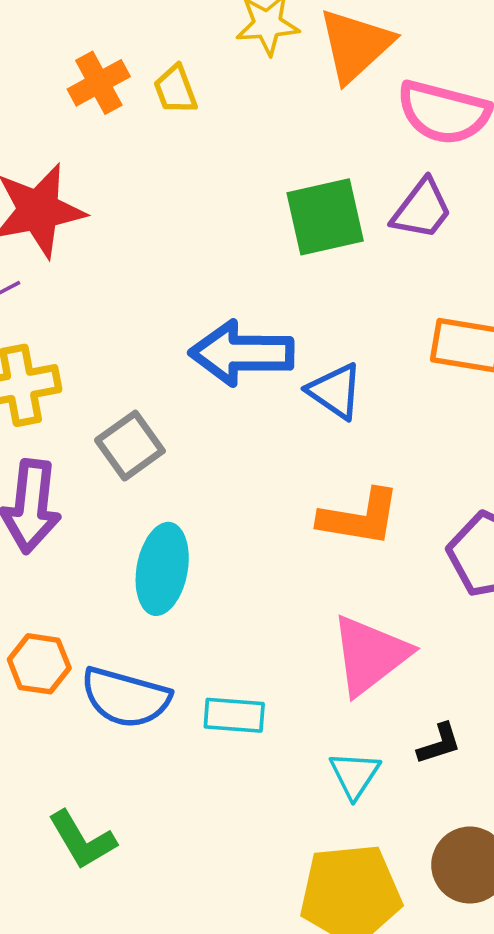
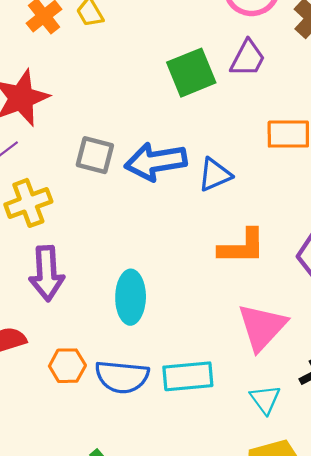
blue triangle: (335, 391) -> (215, 175), turned -48
gray square: (130, 446) -> (95, 155), moved, turned -30
cyan rectangle: (234, 715) -> (188, 376), size x1.4

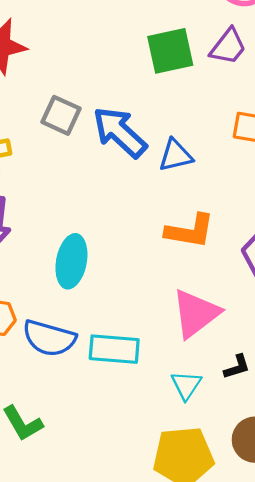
blue arrow: (156, 162) -> (120, 132), turned 42

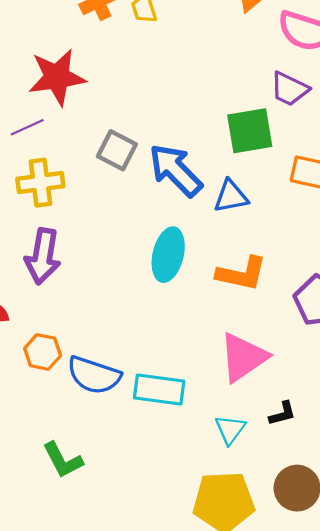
purple trapezoid: (228, 47) -> (289, 89), turned 75
green square: (170, 51) -> (250, 131), moved
cyan ellipse: (71, 261) -> (168, 255), moved

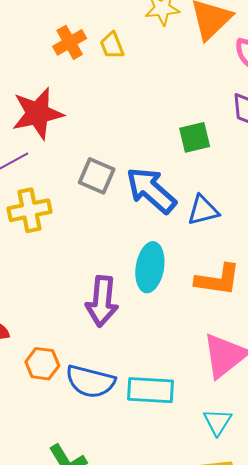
green square: (250, 131) -> (195, 137), moved, size x0.7
purple arrow: (43, 256) -> (102, 301), moved

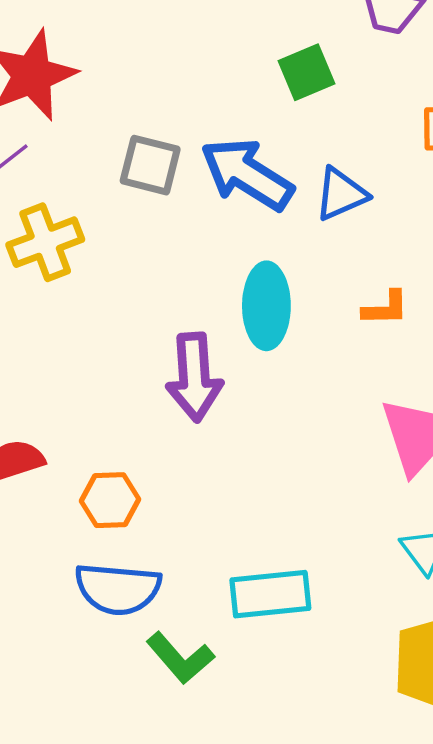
orange L-shape: (218, 280) -> (385, 308), size x0.6
blue semicircle: (90, 381) -> (118, 589), moved
cyan rectangle: (150, 390) -> (270, 594), moved

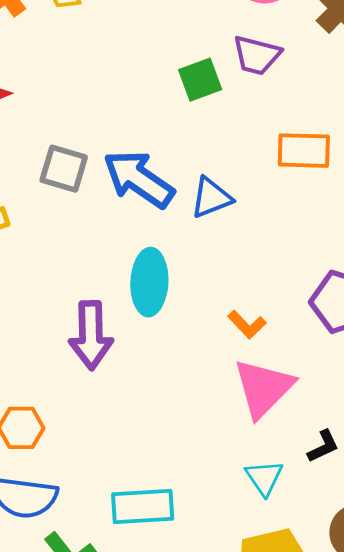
green square: (306, 72) -> (200, 80), moved
orange L-shape: (385, 308) -> (247, 325), moved, turned 45

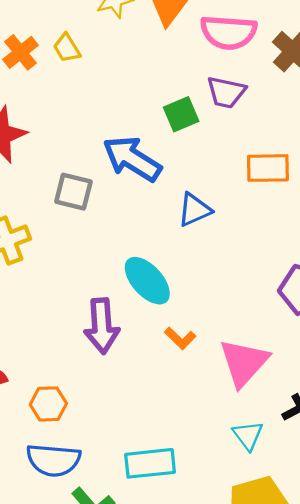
blue arrow: (139, 179) -> (132, 159), moved
cyan ellipse: (149, 282) -> (147, 281), turned -42
orange L-shape: (247, 325) -> (180, 338), moved

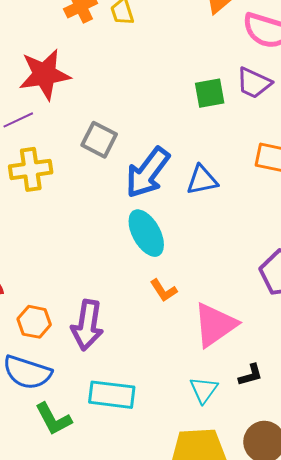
blue arrow: (132, 159) -> (148, 173), moved, turned -98
purple arrow: (102, 326) -> (87, 325), moved

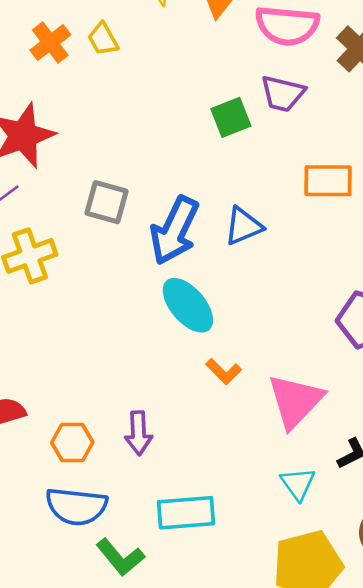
purple arrow: (87, 325) -> (138, 433), size x0.7

